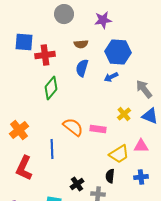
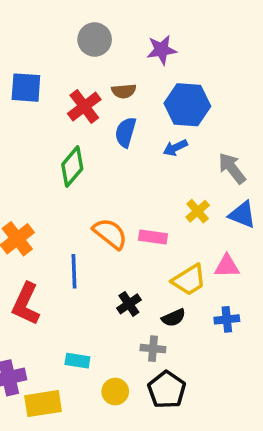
red cross: (45, 55) -> (84, 106), moved, turned -30
black semicircle: (110, 176) -> (174, 318), turned -120
black cross: (77, 184) -> (129, 304), moved

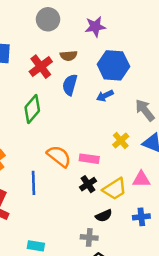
black cross: (129, 304) -> (88, 184), moved

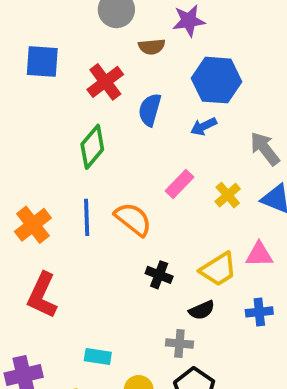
brown semicircle: (69, 56) -> (152, 47), moved
pink rectangle: (89, 159) -> (179, 184), moved, turned -54
blue line: (33, 183) -> (87, 217), moved
black cross: (88, 184) -> (159, 275), moved, turned -35

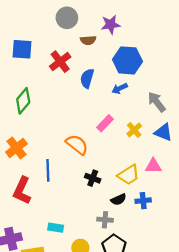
green diamond: (92, 147) -> (23, 101), moved
blue line: (87, 217) -> (48, 170), moved
blue cross: (259, 312) -> (143, 201), moved

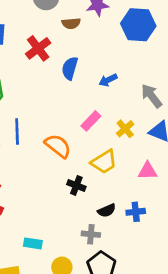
blue hexagon: (127, 60) -> (138, 25), moved
blue line: (48, 170) -> (17, 131), moved
yellow trapezoid: (129, 175) -> (104, 162), moved

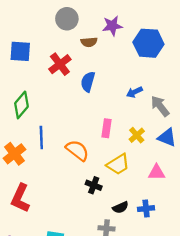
blue arrow: (108, 80) -> (134, 92), moved
pink rectangle: (91, 121) -> (106, 128), turned -36

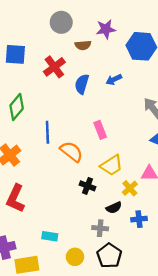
blue arrow: (134, 92) -> (114, 80), moved
pink rectangle: (106, 128) -> (100, 130), turned -30
yellow cross: (137, 135) -> (130, 188), moved
blue line: (41, 138) -> (47, 132), moved
blue cross: (146, 209) -> (139, 219), moved

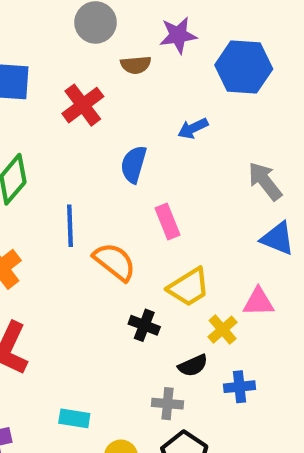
blue semicircle: (82, 84) -> (134, 164), moved

